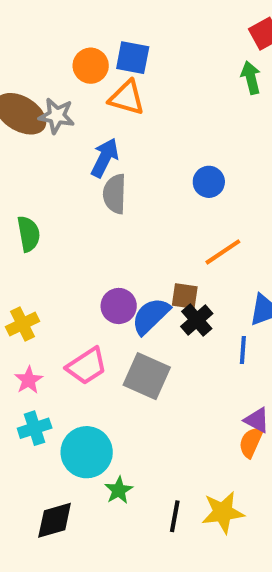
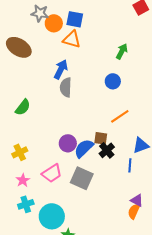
green arrow: (251, 78) -> (122, 51), moved, turned 42
gray star: (57, 116) -> (40, 13), moved
green semicircle: (29, 234) -> (23, 107), turned 48

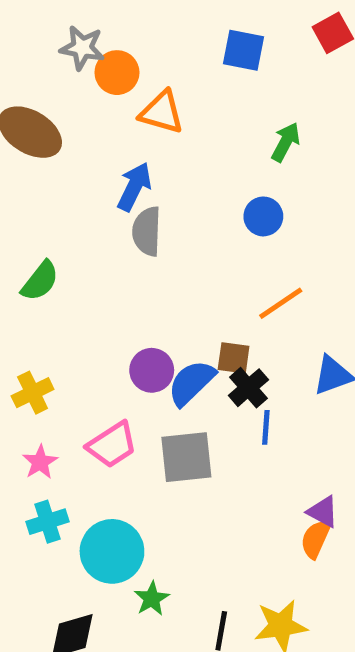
blue square: (75, 19) -> (243, 50), moved
blue line: (130, 165) -> (266, 427), moved
gray square: (82, 178) -> (186, 457), turned -30

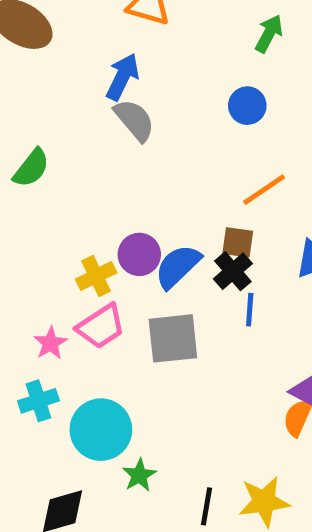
gray semicircle: (147, 231) -> (134, 120), turned 138
brown square: (234, 358) -> (238, 242), moved
yellow cross: (33, 393) -> (96, 276), moved
pink star: (40, 462) -> (50, 343), moved

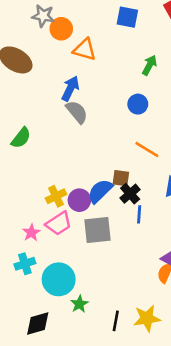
orange line: (264, 190) -> (147, 150), turned 65
brown square: (238, 242) -> (121, 178), moved
purple circle: (139, 254) -> (79, 200), moved

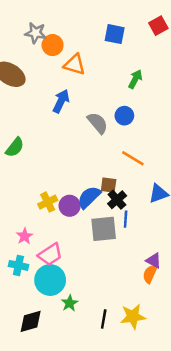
gray semicircle: (77, 112) -> (98, 123), moved
pink trapezoid: (59, 224) -> (50, 254), moved
gray square: (98, 230) -> (104, 229), moved
cyan cross: (25, 264) -> (18, 265), turned 30

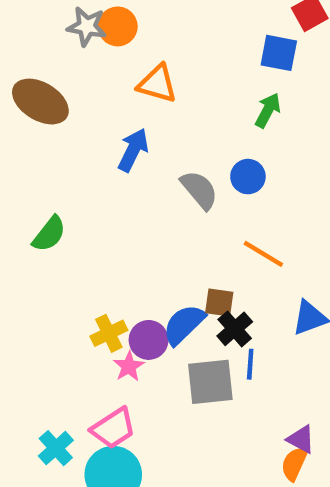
blue square: (115, 34) -> (279, 53), moved
orange circle: (53, 45) -> (118, 26), moved
pink star: (25, 236) -> (129, 366), moved
cyan cross: (18, 265) -> (56, 448), turned 36

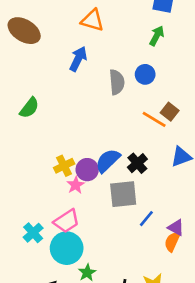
gray semicircle: (199, 190) -> (117, 82), turned 35
brown square: (219, 302) -> (170, 112), moved, turned 30
blue line: (250, 364) -> (146, 219), moved, turned 36

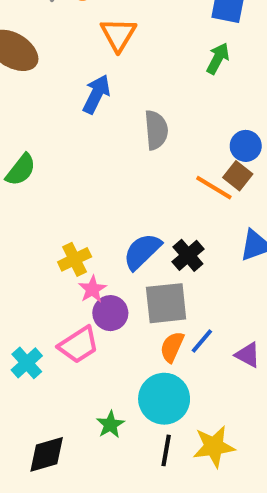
orange triangle: (92, 20) -> (118, 34), turned 45
blue circle: (145, 74) -> (246, 146), moved
purple circle: (87, 170) -> (110, 313), moved
orange semicircle: (172, 242) -> (172, 347), moved
cyan circle: (67, 248) -> (164, 399), moved

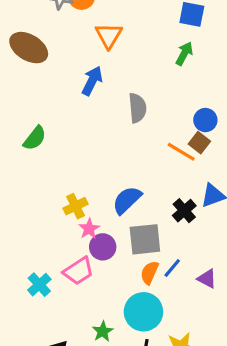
black cross: (188, 255) -> (184, 211), moved

